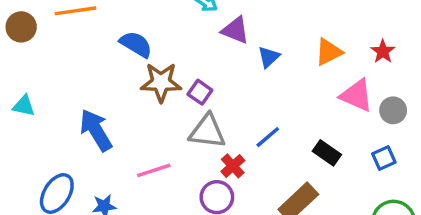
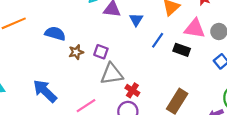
brown star: (161, 82) -> (76, 52), size x0.6
blue line: (268, 137) -> (158, 40), moved
black rectangle: (327, 153) -> (182, 50), moved

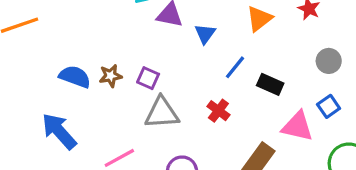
pink triangle: (195, 29) -> (297, 126), moved
blue semicircle: (55, 34) -> (75, 77), moved
red cross: (132, 90) -> (218, 111), moved

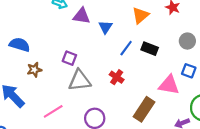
brown star: (111, 76) -> (34, 70), moved
blue semicircle: (75, 77) -> (20, 45), moved
black rectangle: (270, 84) -> (150, 49), moved
blue square: (329, 106) -> (189, 71), turned -32

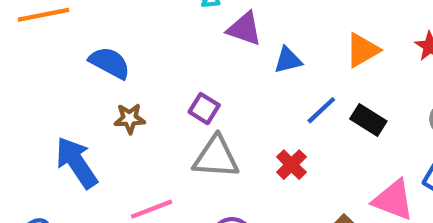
blue triangle: (105, 27) -> (288, 60), turned 32

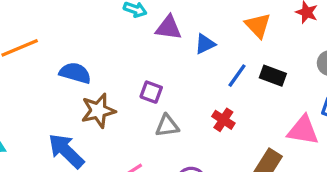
orange triangle: (362, 50) -> (258, 25), turned -32
brown star: (130, 119) -> (98, 111), size x1.5
gray triangle: (216, 157) -> (167, 126), size x0.7

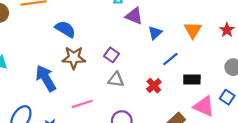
blue triangle: (205, 44) -> (155, 33), turned -32
black rectangle: (273, 76) -> (192, 79), moved, turned -35

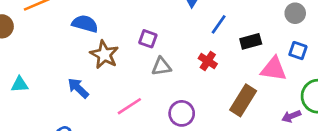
brown star: (74, 58) -> (104, 55), turned -30
blue arrow: (46, 78) -> (78, 88), size x0.7

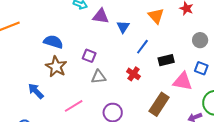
blue semicircle: (85, 24) -> (53, 42), moved

